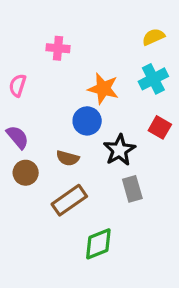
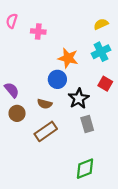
pink semicircle: (18, 85) -> (12, 21), moved
green diamond: (98, 244) -> (85, 169), moved

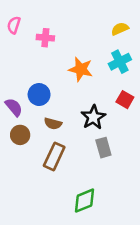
blue circle: (57, 79) -> (39, 95), moved
brown rectangle: (46, 131) -> (54, 156), turned -30
green diamond: (85, 169) -> (85, 201), moved

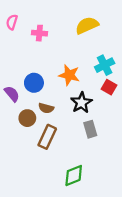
yellow semicircle: (120, 29) -> (87, 25), moved, size x1.5
cyan cross: (120, 62) -> (105, 65), moved
orange star: (81, 69) -> (69, 75), moved
brown circle: (20, 135) -> (27, 118), moved

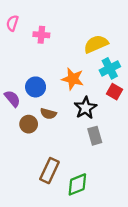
yellow semicircle: (87, 25) -> (96, 44), moved
brown rectangle: (47, 137) -> (49, 171), moved

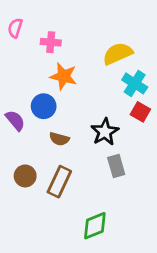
cyan cross: (110, 68) -> (135, 83), turned -30
orange star: (73, 79) -> (64, 76), moved
brown circle: (29, 124) -> (25, 176), moved
brown rectangle: (49, 171) -> (59, 182), moved

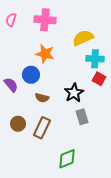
pink cross: (51, 42) -> (45, 20), moved, size x1.5
cyan cross: (135, 83) -> (95, 59), turned -30

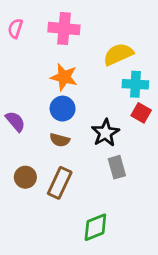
blue circle: (31, 75) -> (63, 109), moved

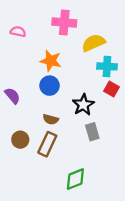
pink semicircle: (15, 28) -> (18, 32), moved, turned 84
pink cross: (64, 28) -> (64, 23), moved
brown semicircle: (60, 140) -> (51, 119), moved

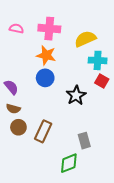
pink cross: (64, 23) -> (49, 29), moved
brown semicircle: (51, 119) -> (13, 109), moved
gray rectangle: (92, 132) -> (84, 141), moved

